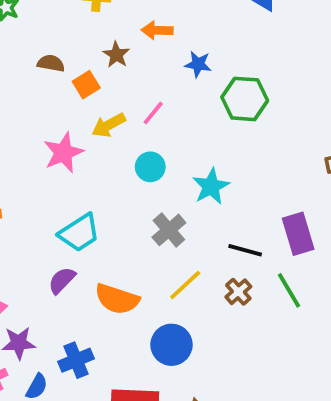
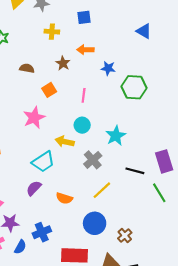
orange square: (86, 85) -> (49, 90), moved
pink line: (153, 113) -> (84, 95), turned -32
yellow arrow: (109, 125) -> (65, 142), moved, turned 42
brown cross: (238, 292) -> (125, 236), moved
orange semicircle: (117, 299) -> (64, 198), size x0.7

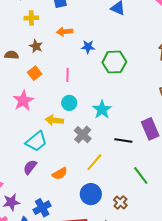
brown star: (63, 63) -> (36, 46), moved
green line: (159, 193) -> (141, 175), moved
orange semicircle: (64, 198) -> (60, 174), turned -42

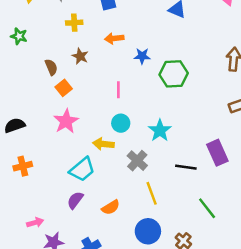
brown semicircle: (11, 55) -> (51, 67), turned 64
orange square: (35, 73) -> (64, 88), moved
yellow line: (94, 162) -> (152, 193), turned -60

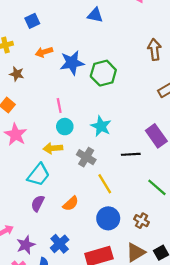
blue star: (142, 56) -> (72, 63), size x1.6
pink line: (118, 90) -> (59, 106), moved

